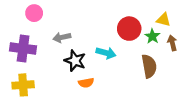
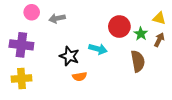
yellow triangle: (163, 20) -> (159, 18), moved
gray arrow: (62, 37) -> (57, 18), moved
brown arrow: (172, 43) -> (159, 40), turned 40

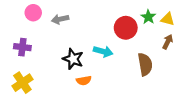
green star: (141, 34) -> (148, 17), moved
purple cross: (21, 45) -> (22, 47), size x0.7
yellow cross: (21, 79) -> (22, 83), turned -30

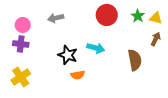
pink circle: (33, 13) -> (23, 25), moved
red circle: (126, 28) -> (107, 15), moved

